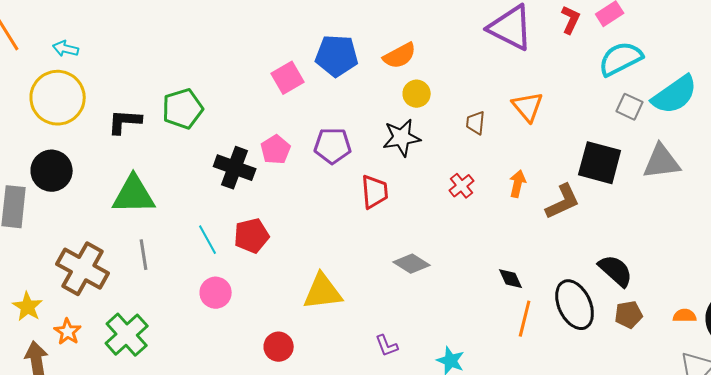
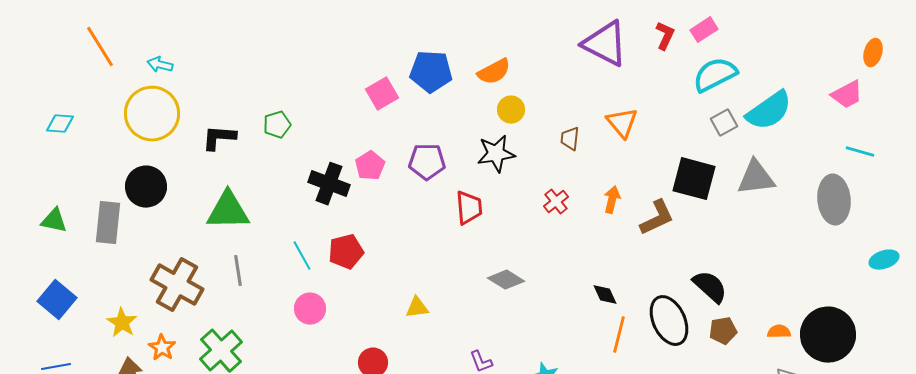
gray square: (630, 107) -> (724, 123), turned 36
green pentagon: (183, 109) -> (277, 125), size x0.7
yellow triangle: (323, 292) -> (417, 308), size x0.6

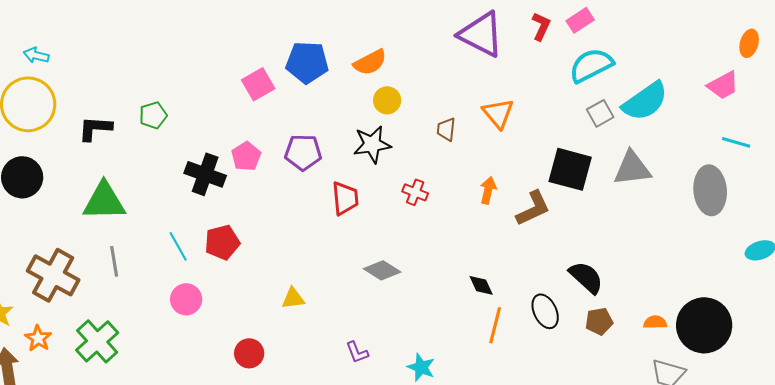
red cross: (556, 202) -> (415, 192), moved, turned -30
black ellipse: (669, 321) -> (545, 311), size x0.7

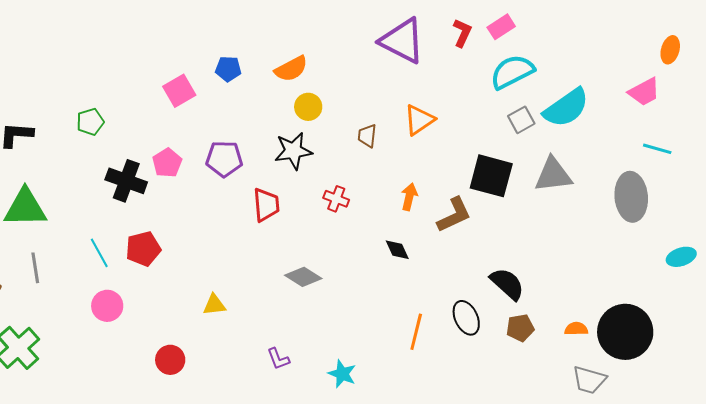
blue pentagon: (307, 62) -> (228, 69), size x0.6
orange triangle: (498, 113) -> (419, 120), turned 36
green pentagon: (153, 115) -> (90, 122), moved
black diamond: (481, 285) -> (397, 250), moved

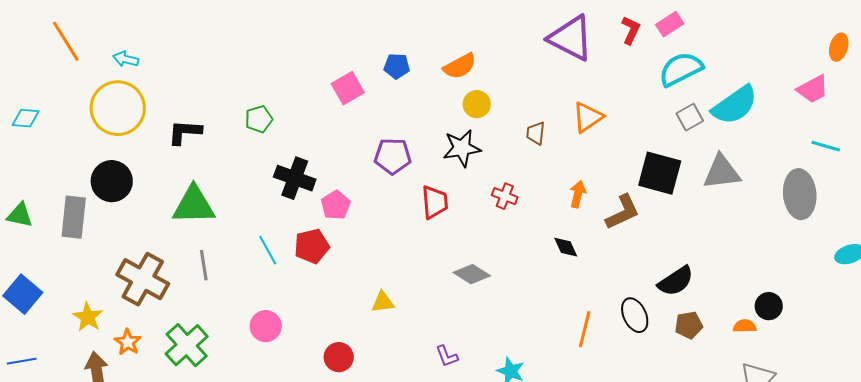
pink pentagon: (167, 163) -> (336, 205), moved
black semicircle: (507, 284) -> (676, 281), turned 105
pink circle: (107, 306) -> (266, 326), moved
black circle: (625, 332) -> (769, 306), moved, size x0.5

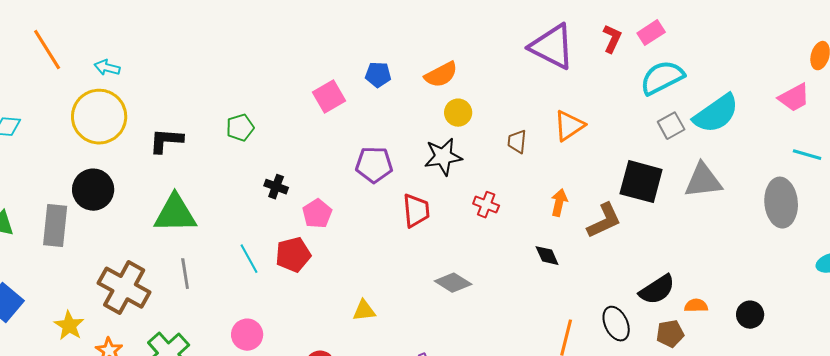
black cross: (295, 178) -> (276, 187), size x0.6
orange semicircle: (745, 326) -> (696, 306), moved

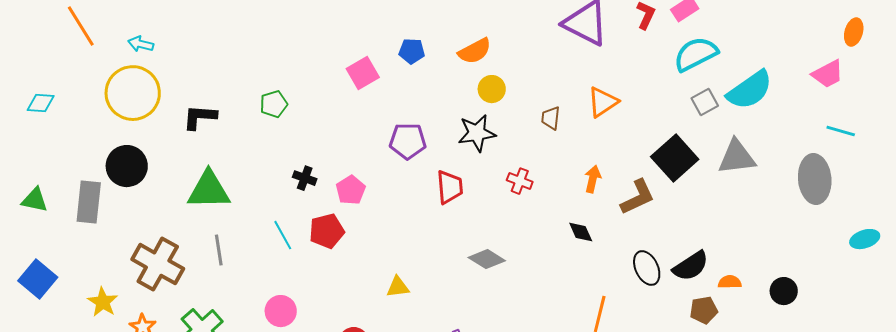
black square: (641, 182) -> (675, 158), turned 33
black cross: (276, 187) -> (305, 178), moved
black ellipse: (616, 324) -> (647, 268), moved

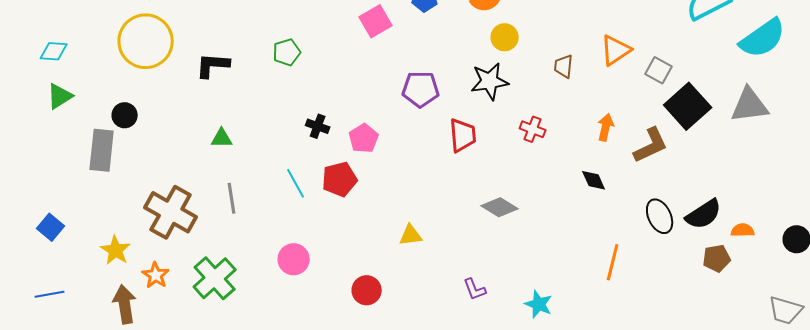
gray square: (705, 102) -> (659, 70), moved, turned -32
black circle: (127, 166) -> (125, 115), moved, size x0.6
green triangle: (209, 190) -> (222, 138), size x0.5
green triangle: (35, 200) -> (60, 96), moved, turned -44
blue square: (38, 279) -> (51, 227), size x0.7

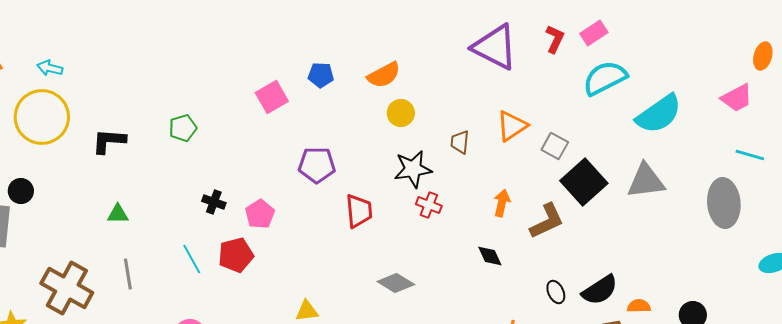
black star: (490, 81) -> (413, 169), moved
black ellipse: (660, 216) -> (556, 292), size x0.7

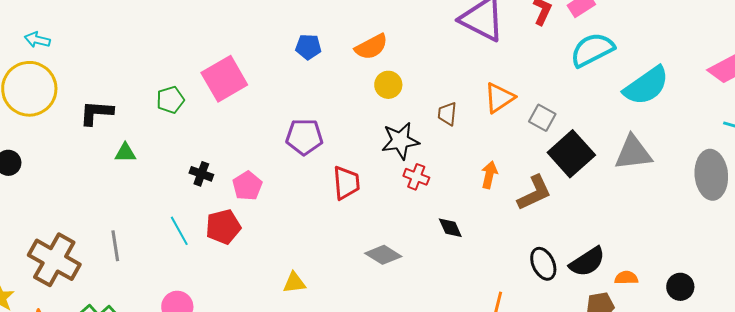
pink square: (272, 97) -> (224, 79), moved, size x1.4
green triangle: (118, 214) -> (125, 153), moved
black diamond: (490, 256) -> (450, 228), moved
black ellipse: (556, 292) -> (543, 264), size x1.4

